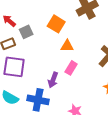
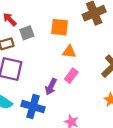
orange square: (56, 24) -> (60, 27), turned -30

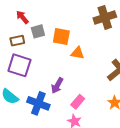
orange square: (60, 27) -> (61, 37), moved
pink rectangle: (71, 76) -> (78, 102), moved

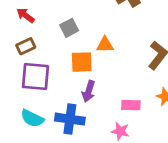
gray square: (38, 31) -> (69, 28), moved
orange square: (61, 37) -> (82, 62), moved
pink rectangle: (78, 102) -> (131, 105), moved, turned 64

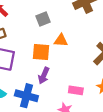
gray square: (69, 28) -> (43, 19), moved

